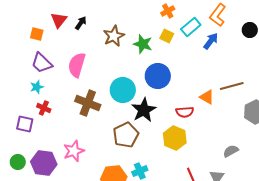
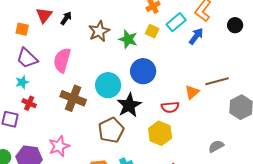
orange triangle: (207, 97) -> (192, 92), turned 49

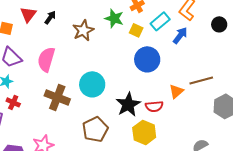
green star: (128, 39) -> (114, 18), moved
blue circle: (143, 71) -> (147, 59), moved
black star: (129, 105) -> (128, 104), moved

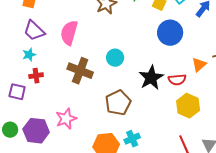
cyan circle: (92, 84) -> (115, 58), size x0.7
red cross: (13, 102) -> (36, 76), turned -32
yellow hexagon: (144, 132) -> (188, 106), moved

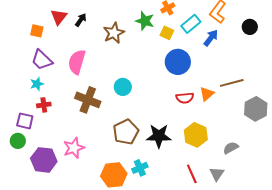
black star: (151, 78) -> (159, 136), moved, turned 30
red semicircle: (177, 80) -> (185, 98), moved
green circle: (10, 130) -> (18, 141), moved

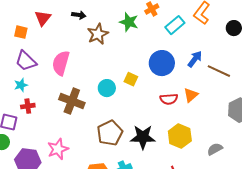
black arrow: (81, 20) -> (79, 15), moved, turned 64
yellow square: (167, 33) -> (131, 79), moved
blue arrow: (211, 38) -> (195, 59), moved
brown line: (232, 83) -> (219, 71), moved, turned 40

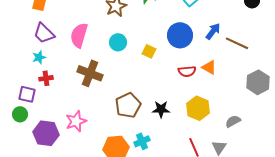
cyan circle: (107, 88) -> (118, 42), moved
orange triangle: (191, 95) -> (209, 67), turned -49
black star: (143, 137) -> (161, 109), size x0.7

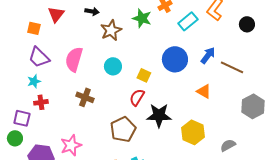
red semicircle: (187, 71) -> (137, 97), moved, turned 126
brown cross: (90, 73) -> (85, 97), size x0.7
black star: (161, 109) -> (159, 115), moved, size x1.4

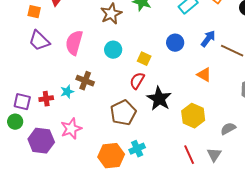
blue circle: (175, 59) -> (175, 43), size x0.7
cyan star: (34, 81) -> (67, 92), moved
red cross: (41, 102) -> (46, 99), moved
black star: (159, 115) -> (159, 99), turned 30

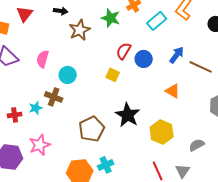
pink semicircle: (74, 43) -> (43, 59), size x0.7
cyan circle: (113, 50) -> (68, 75), moved
red semicircle: (137, 81) -> (124, 51), moved

